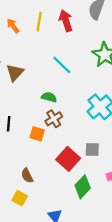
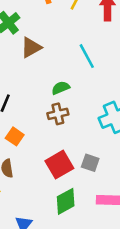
green semicircle: (49, 97) -> (61, 88), turned -56
orange square: (37, 134) -> (15, 136), moved

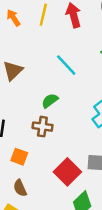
brown cross: (58, 114) -> (42, 127), moved, turned 36

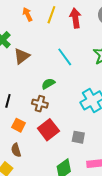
red square: (67, 172) -> (48, 130), moved

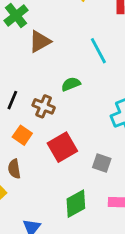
brown cross: (40, 104) -> (44, 106), moved

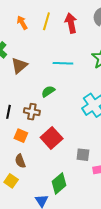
cyan line: (98, 51) -> (63, 63), turned -48
gray square: (102, 163) -> (83, 155), moved
green diamond: (76, 204) -> (59, 183), moved

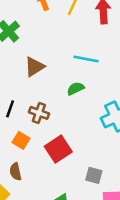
brown triangle: (19, 65) -> (34, 67), moved
green semicircle: (48, 91) -> (76, 88), moved

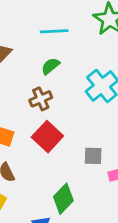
brown cross: (39, 113) -> (41, 99), moved, turned -30

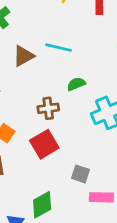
cyan line: (54, 31) -> (59, 48), moved
green semicircle: (50, 66) -> (76, 84), moved

